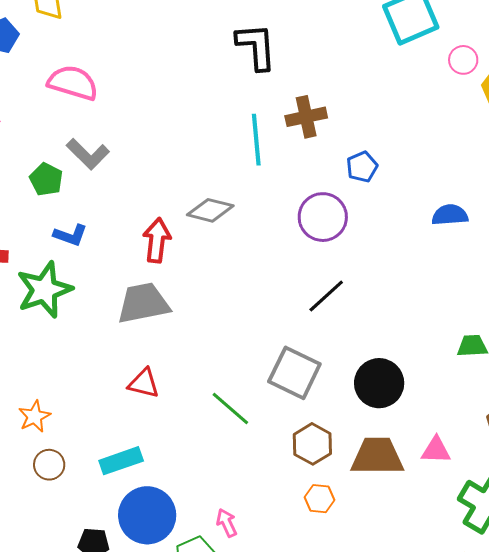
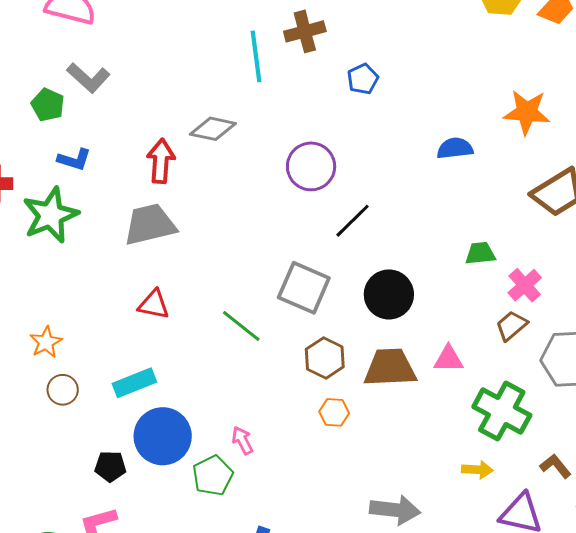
blue semicircle: (450, 215) -> (455, 148), moved
purple circle: (323, 217) -> (311, 166), moved
black line: (326, 296) -> (353, 221), moved

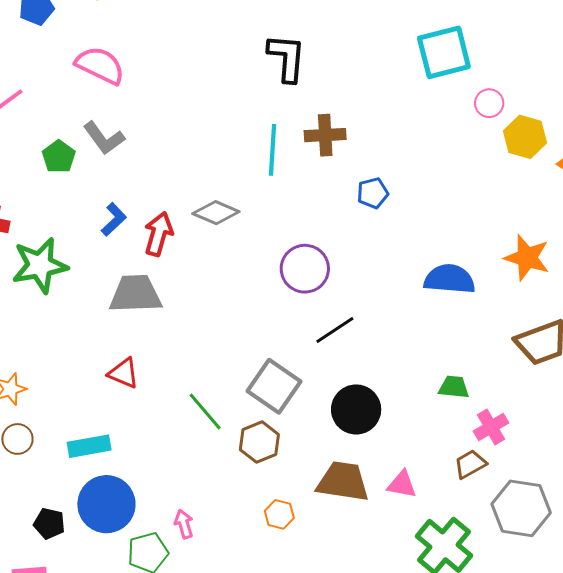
blue semicircle: (455, 148) -> (450, 279), size x1.4
blue L-shape: (74, 160) -> (114, 219), moved, turned -72
brown hexagon: (325, 358) -> (259, 442), moved

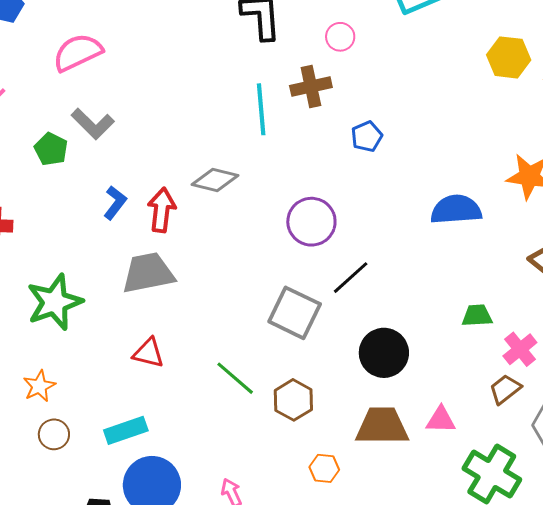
pink semicircle: (100, 65) -> (78, 52), turned -42
pink circle: (489, 103) -> (340, 37), moved
green star: (40, 265) -> (55, 302), moved
gray square: (274, 386) -> (295, 313), moved

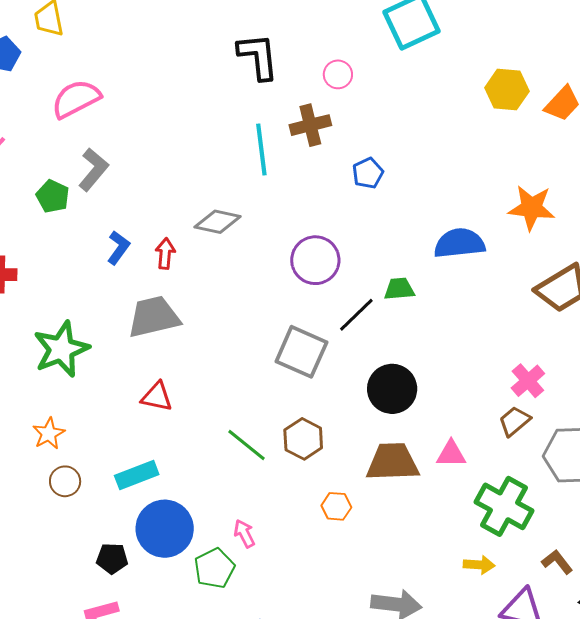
gray L-shape: (93, 124) -> (93, 170), turned -93
red arrow: (162, 210) -> (165, 254), size x0.7
green trapezoid: (477, 316) -> (399, 289), moved
green line: (235, 378) -> (247, 445), moved

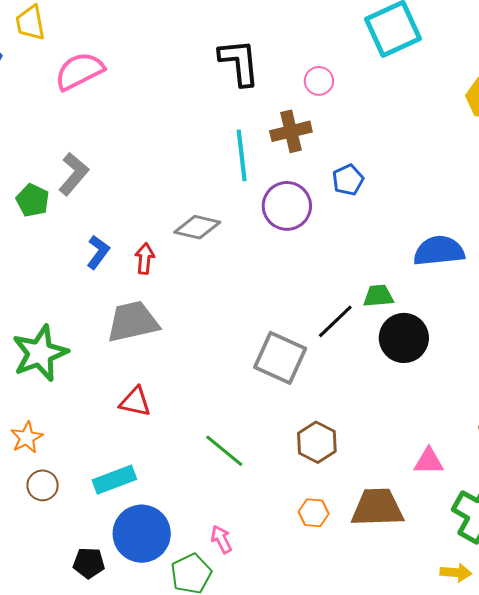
pink semicircle: (76, 99) -> (79, 71), moved
purple circle: (315, 260) -> (287, 206), moved
black circle: (392, 389) -> (404, 338), moved
brown hexagon: (303, 439) -> (317, 442), moved
brown trapezoid: (393, 462) -> (377, 508), moved

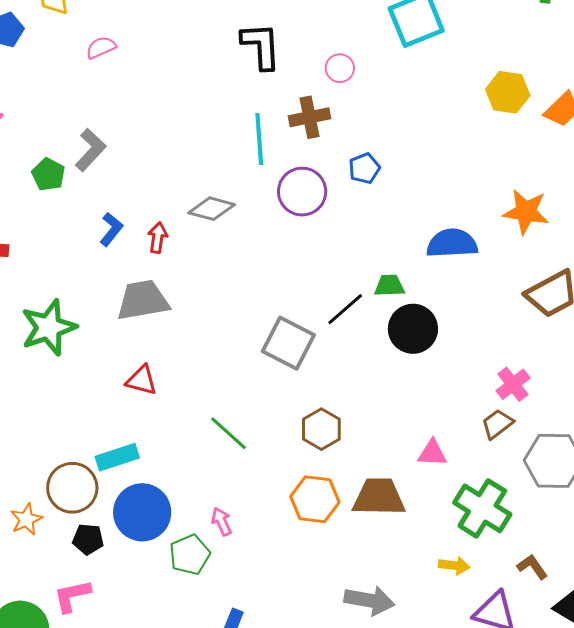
pink semicircle: (79, 71) -> (101, 47), size x0.6
orange star: (27, 438) -> (26, 519), moved
brown circle: (43, 485) -> (72, 488), moved, size x1.6
orange hexagon: (314, 513) -> (315, 499), size x1.6

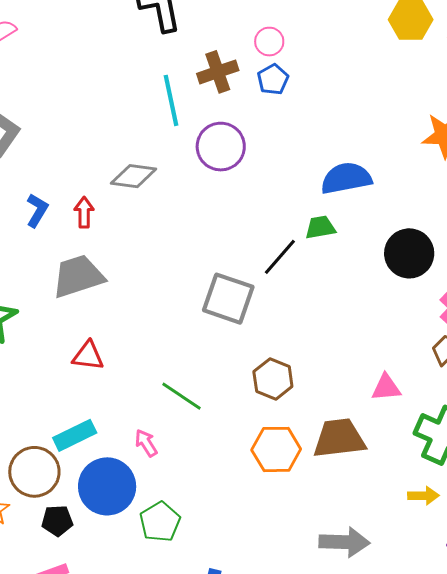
pink circle: (340, 68) -> (269, 42), moved
blue pentagon: (364, 168) -> (273, 79), moved
blue semicircle: (452, 243) -> (346, 178), moved
black circle: (413, 329) -> (409, 253), moved
pink arrow: (222, 522) -> (146, 443), moved

